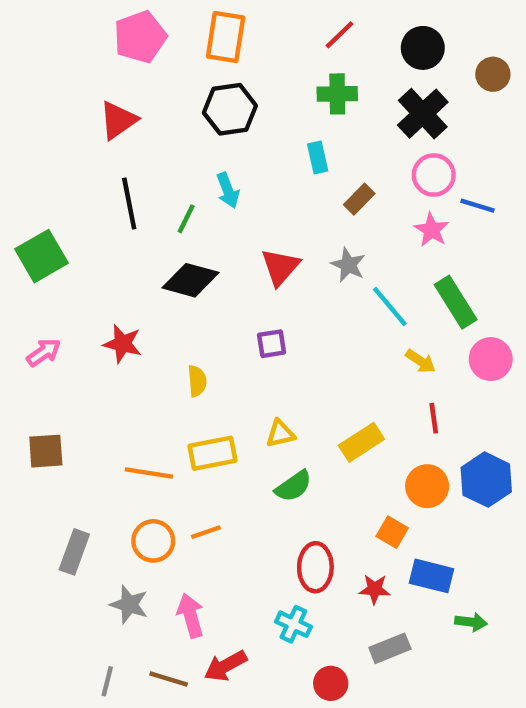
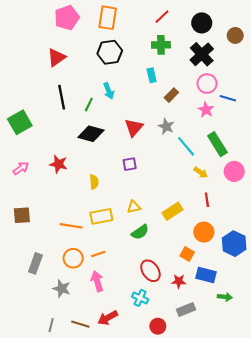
blue hexagon: (486, 480) -> (234, 244), moved
red ellipse: (315, 567) -> (151, 271), turned -35
pink arrow: (190, 615) -> (97, 281), moved

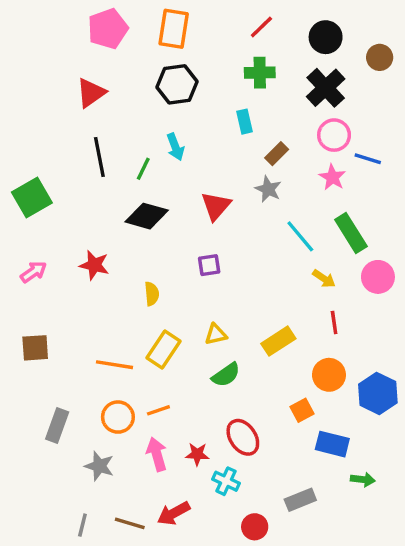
gray star: (166, 126) -> (268, 189), moved
yellow rectangle: (101, 216) -> (164, 350), turned -45
orange square: (187, 254) -> (302, 410), turned 32
red star: (179, 281) -> (197, 454), moved

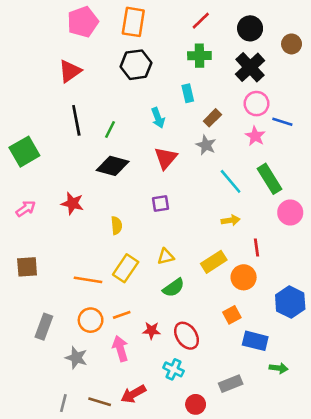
cyan arrow: (175, 147) -> (158, 118), moved
yellow arrow: (324, 279) -> (231, 220), moved, turned -42
orange circle: (329, 375) -> (244, 277), moved
red star: (197, 454) -> (151, 330), moved

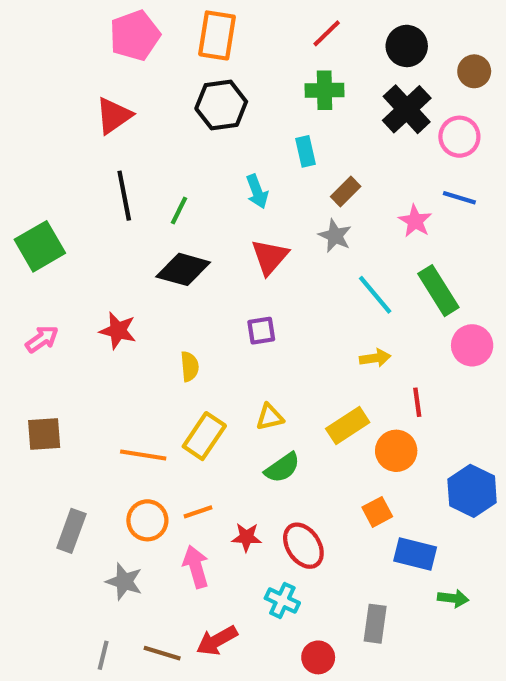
pink circle: (257, 104) -> (459, 137), moved
gray rectangle: (231, 384) -> (375, 624), turned -60

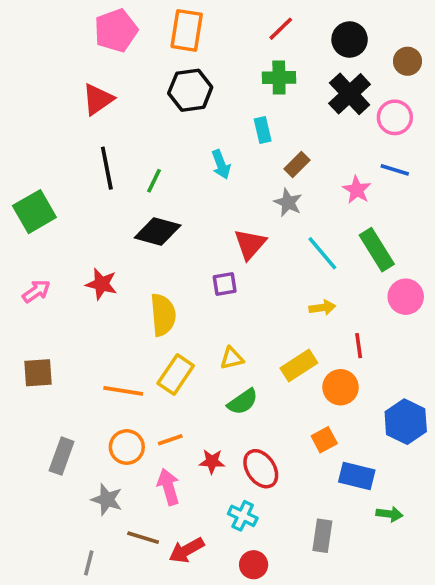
red triangle: (270, 257) -> (250, 244), moved
yellow semicircle: (190, 366) -> (163, 315), size x1.6
brown line: (162, 653) -> (143, 538), moved
red circle: (318, 657) -> (254, 565), moved

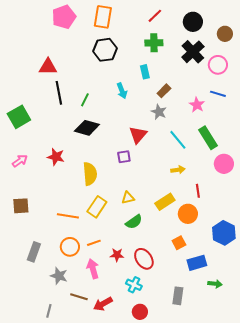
red triangle: (98, 99) -> (48, 67), moved, turned 36
blue rectangle: (357, 476) -> (197, 263), turned -30

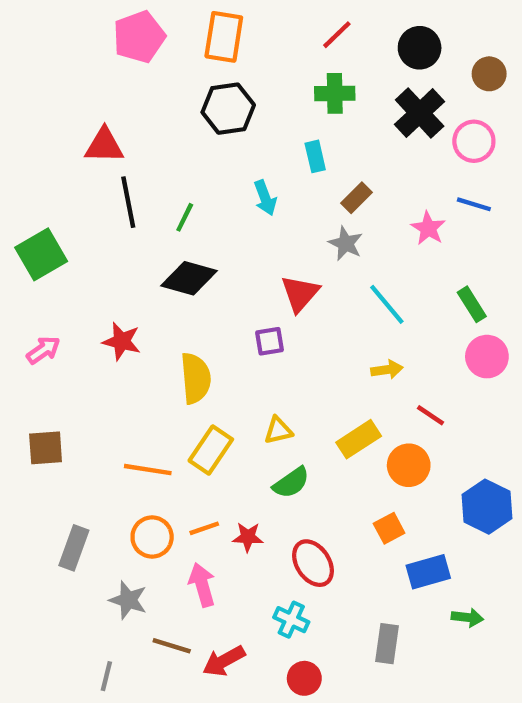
green rectangle: (208, 138) -> (472, 304), moved, size x0.7
red line: (198, 191) -> (430, 415), turned -48
red star: (117, 255) -> (248, 537), moved

